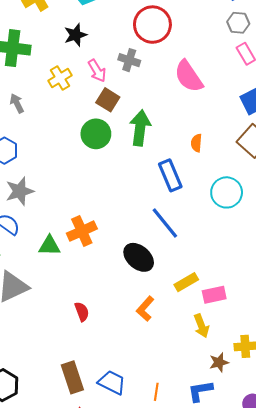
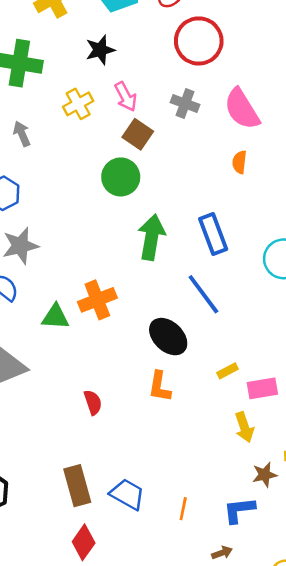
gray cross: (129, 60) -> (185, 104), moved
green arrow: (140, 128) -> (152, 237), moved
orange semicircle: (196, 143) -> (239, 162), moved
yellow rectangle: (186, 282) -> (228, 371), size x0.7
orange L-shape: (145, 309) -> (160, 387), moved, turned -35

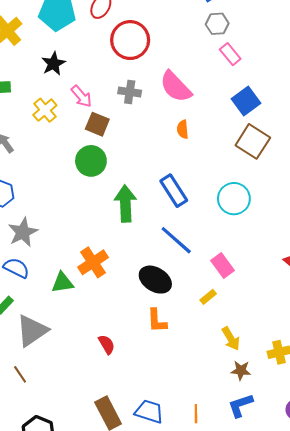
pink rectangle: (262, 388) -> (222, 266), moved, turned 75
brown star: (265, 475) -> (241, 370), moved, turned 30

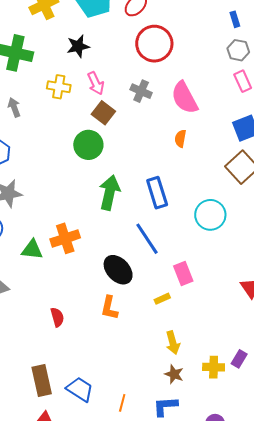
yellow cross: (45, 110) -> (59, 87), turned 35

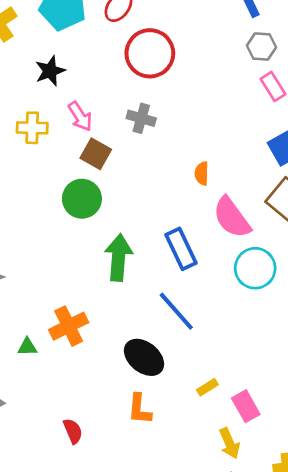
pink semicircle: (185, 98) -> (232, 218), moved
green triangle: (32, 250) -> (27, 347), size x0.7
pink rectangle: (183, 273) -> (246, 406), moved

